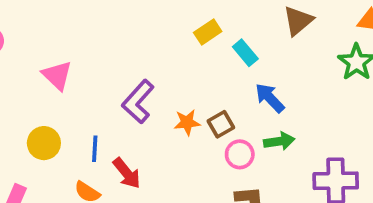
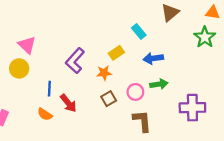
yellow rectangle: (208, 32) -> (116, 53), moved
blue arrow: (270, 98) -> (153, 58), turned -54
brown square: (221, 124) -> (109, 99), moved
yellow circle: (44, 143) -> (19, 68), moved

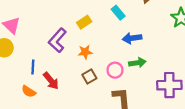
yellow rectangle: (116, 53) -> (84, 22), moved

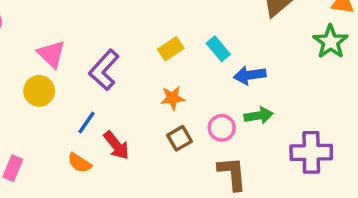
cyan rectangle: (118, 13) -> (218, 49), moved
purple L-shape: (57, 40) -> (104, 70), moved
blue line: (33, 67) -> (87, 123), turned 32

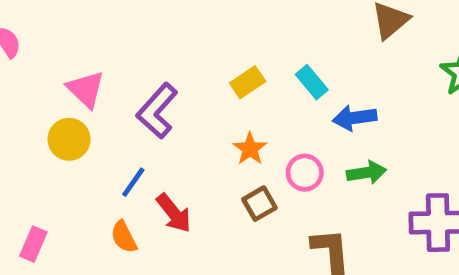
orange star: (173, 98) -> (250, 149), turned -30
pink circle: (222, 128) -> (305, 173), moved
orange semicircle: (79, 163) -> (124, 237), turned 30

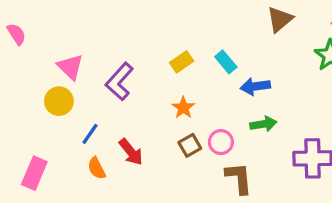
pink circle: (305, 173) -> (221, 142), moved
blue line: (133, 182) -> (90, 134), moved
pink rectangle: (33, 244) -> (34, 173), size x1.4

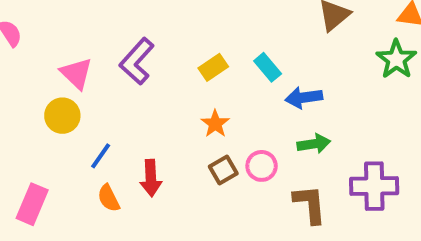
purple L-shape: (119, 82) -> (137, 61), moved
red arrow: (131, 152) -> (151, 178), turned 36
brown L-shape: (239, 178) -> (310, 204), moved

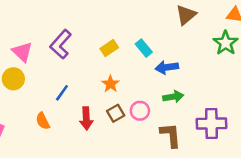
blue line: (101, 156) -> (62, 93), moved
red arrow: (151, 178) -> (86, 118), moved
orange semicircle: (109, 198) -> (43, 121), moved

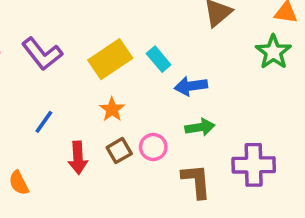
purple L-shape: (61, 44) -> (42, 54), turned -80
yellow rectangle: (109, 48) -> (110, 59), size x1.6
orange semicircle: (43, 121) -> (19, 183), moved

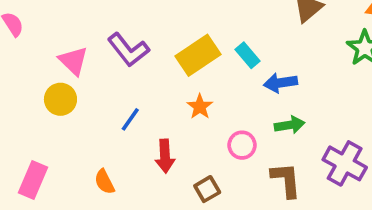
brown square: (119, 151) -> (207, 189), moved
purple cross: (254, 165) -> (345, 163), turned 30

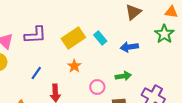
purple L-shape: (128, 50) -> (35, 35), turned -55
blue arrow: (280, 83) -> (129, 47), moved

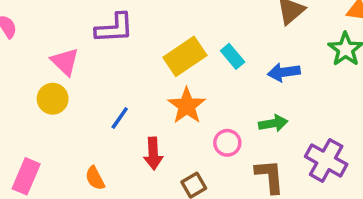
purple L-shape: (35, 35) -> (114, 28), moved
orange star: (74, 66) -> (187, 106), size x1.5

